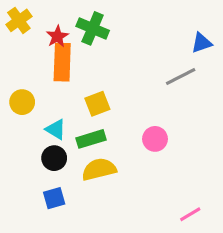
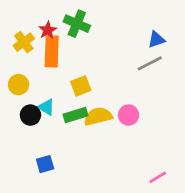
yellow cross: (19, 20) -> (24, 42), moved
blue triangle: (201, 43) -> (156, 40), moved
black circle: (54, 158) -> (30, 115), moved
yellow semicircle: (99, 169) -> (98, 116), moved

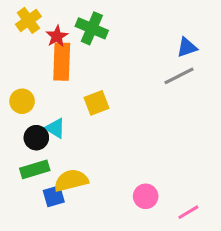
yellow cross: (24, 42) -> (28, 20), moved
green rectangle: (76, 115) -> (35, 169), moved
pink circle: (129, 115) -> (146, 196), moved
yellow semicircle: (98, 116) -> (71, 180), moved

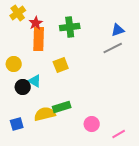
green cross: (92, 28) -> (70, 27), moved, turned -30
green rectangle: (35, 169) -> (62, 107), moved
blue square: (54, 196) -> (17, 124), moved

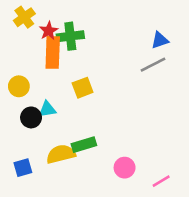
green cross: (70, 27) -> (70, 36), moved
cyan triangle: (35, 81) -> (47, 109), turned -40

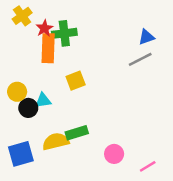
yellow circle: (19, 86) -> (17, 92), moved
blue square: (23, 168) -> (21, 154), size x1.5

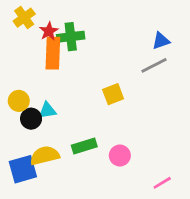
yellow square: (76, 81) -> (113, 94), moved
yellow semicircle: (56, 141) -> (45, 156), moved
pink circle: (114, 154) -> (120, 156), moved

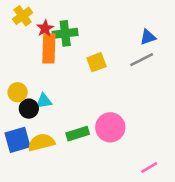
yellow square: (113, 94) -> (96, 62), moved
pink circle: (120, 156) -> (110, 127), moved, size x1.5
blue square: (23, 169) -> (18, 140), moved

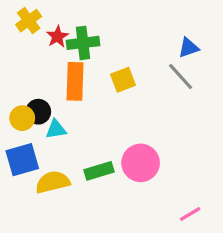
orange rectangle: (49, 48) -> (75, 81), moved
gray line: (142, 60) -> (181, 77), turned 75
black circle: (29, 109) -> (38, 112), moved
blue square: (18, 140) -> (22, 160), moved

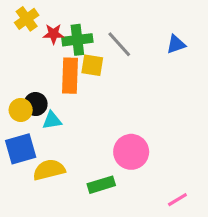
red star: (57, 37) -> (53, 34), turned 30
gray line: (181, 77) -> (119, 44), moved
yellow square: (123, 80) -> (92, 65), moved, turned 30
green rectangle: (99, 171) -> (101, 185), moved

